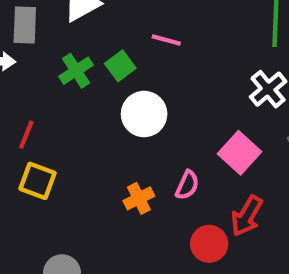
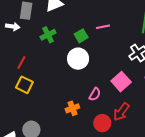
pink line: (166, 40) -> (103, 27), moved, turned -32
green square: (120, 66) -> (81, 36), moved
orange cross: (139, 198) -> (72, 108), moved

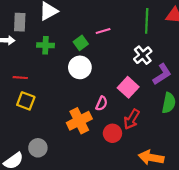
green cross: (48, 35) -> (46, 45), turned 35
red line: (21, 62) -> (20, 78), turned 72
orange cross: (72, 108) -> (79, 121), size x1.6

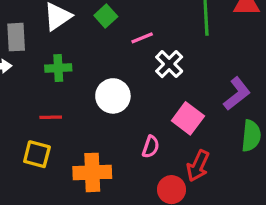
green square: (81, 43) -> (106, 16), moved
white cross: (143, 55) -> (169, 64), moved
red line: (20, 78) -> (51, 117), moved
orange cross: (79, 121) -> (92, 172), moved, turned 30

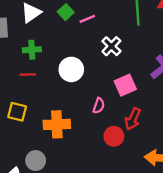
pink line: (142, 38) -> (87, 19), moved
red line: (51, 117) -> (28, 75), moved
pink square: (188, 118) -> (125, 85), turned 30

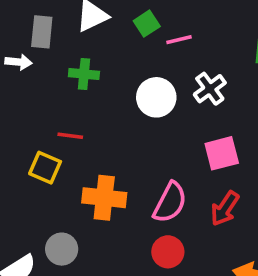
white circle: (71, 69) -> (156, 97), moved
red line: (28, 75) -> (70, 136), moved
pink semicircle: (99, 106) -> (170, 202), moved, size x1.6
red circle: (114, 136) -> (168, 252), moved

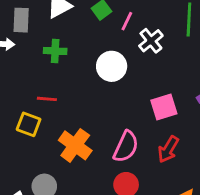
pink line: (179, 40) -> (127, 21), turned -48
white cross: (210, 89) -> (151, 41), moved
orange cross: (104, 198) -> (75, 145), turned 32

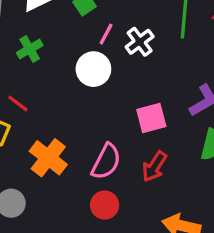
pink line: (127, 21) -> (106, 34), moved
green cross: (55, 51) -> (30, 49), turned -35
red line: (47, 99) -> (18, 103), turned 30

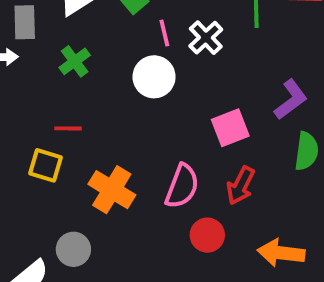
pink line: (106, 34) -> (164, 33), turned -35
red line: (18, 103) -> (68, 128), turned -30
red circle: (105, 205) -> (207, 235), moved

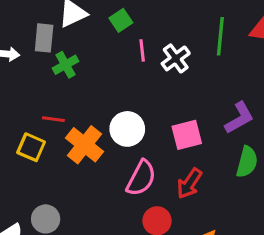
gray rectangle: (25, 22) -> (44, 38), moved
white circle: (154, 77) -> (127, 129), moved
orange cross: (112, 190) -> (85, 145), moved

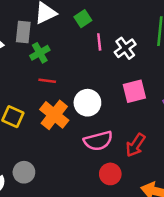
red line: (53, 119) -> (47, 81), moved
pink square: (187, 135) -> (134, 91), moved
pink semicircle: (141, 178) -> (98, 141), turned 48

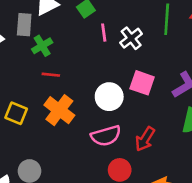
pink square: (134, 91) -> (142, 83), turned 35
white circle: (87, 103) -> (109, 97), moved

